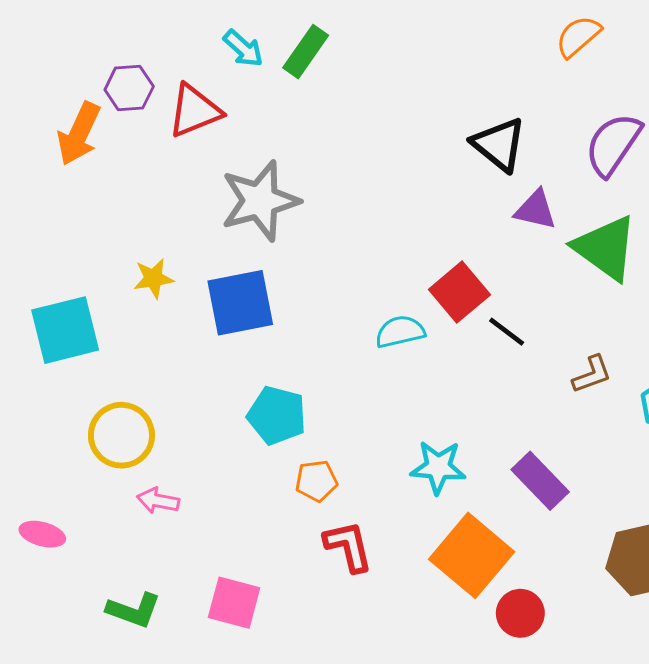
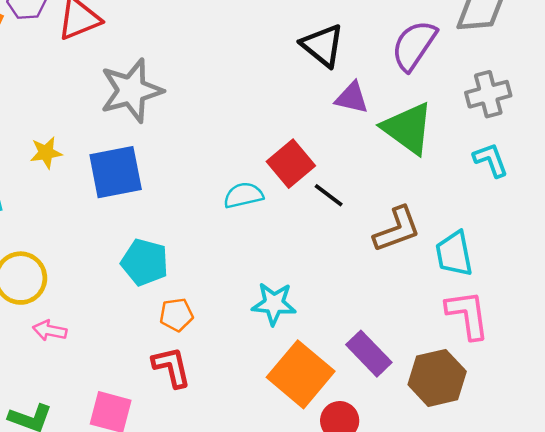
brown L-shape: (592, 374) -> (397, 229), size x1.5
purple rectangle: (540, 481) -> (369, 354), moved
red L-shape: (348, 546) -> (172, 367), moved

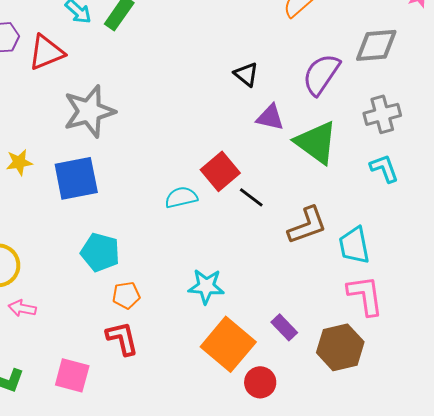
black triangle: (323, 45) -> (246, 74), size x0.7
purple rectangle: (369, 354) -> (284, 327), size x0.7

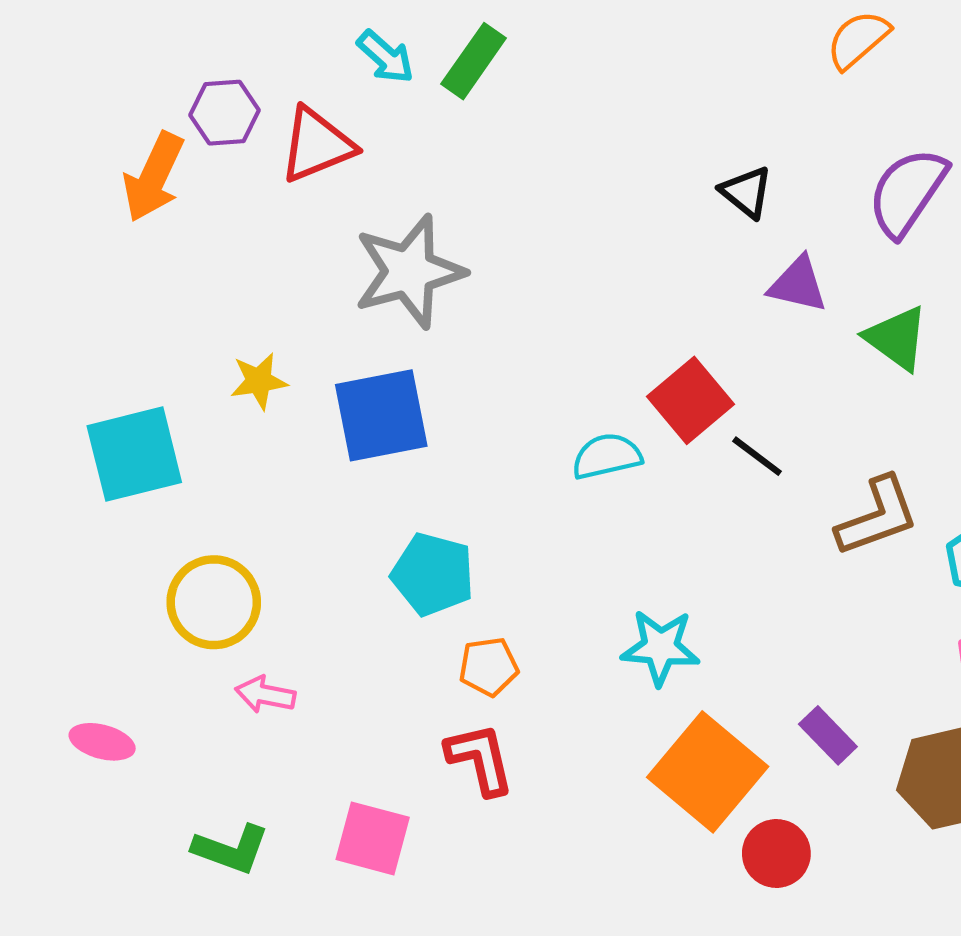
green triangle: (316, 142) -> (897, 338), size x0.7

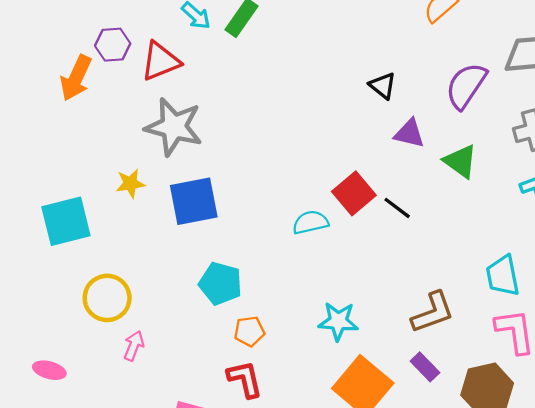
gray star: (409, 272) -> (174, 127), moved, turned 30
black line: (757, 456) -> (397, 208), moved
brown L-shape: (877, 516) -> (433, 312), moved
pink arrow: (265, 695) -> (134, 346), turned 100

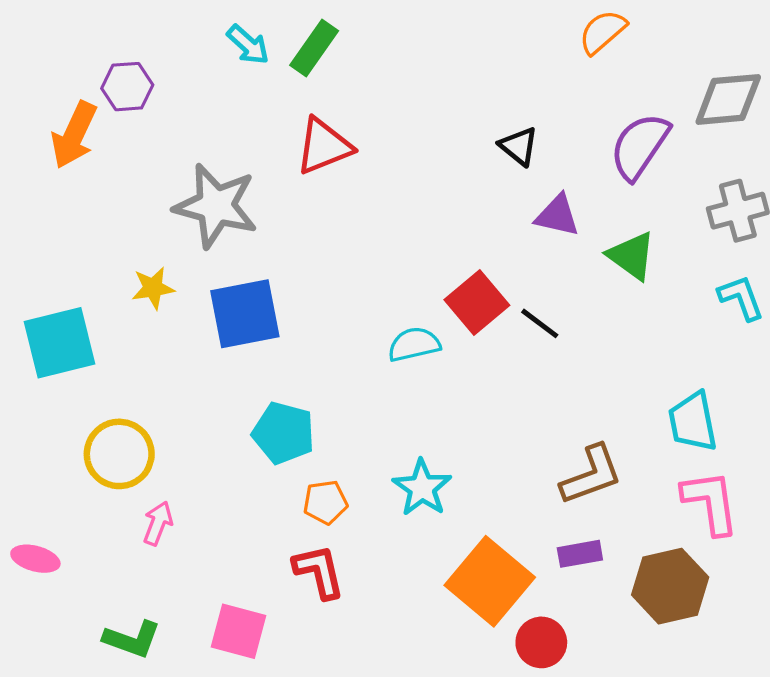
red triangle: (160, 61) -> (324, 146), moved
cyan star: (338, 321) -> (422, 488), moved, turned 30
purple rectangle: (425, 367) -> (580, 554), turned -56

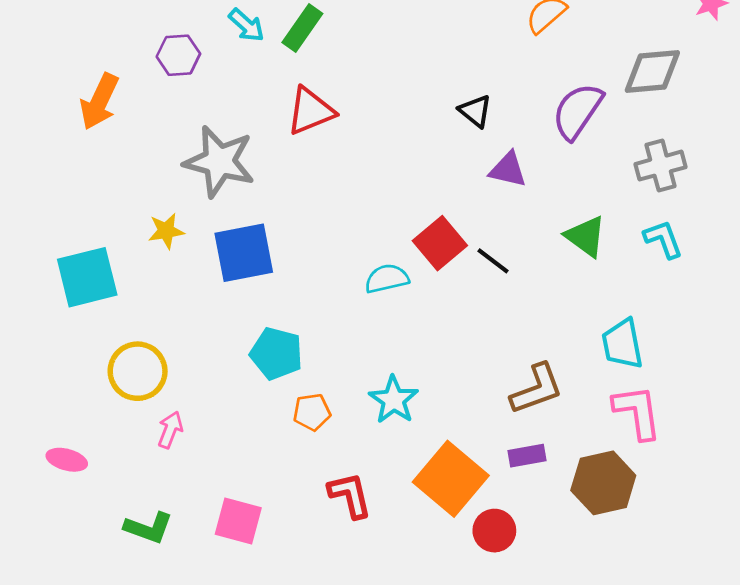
purple hexagon: (127, 87) -> (178, 55), moved
green triangle: (632, 256) -> (586, 236), moved
red L-shape: (319, 572) -> (350, 495), moved

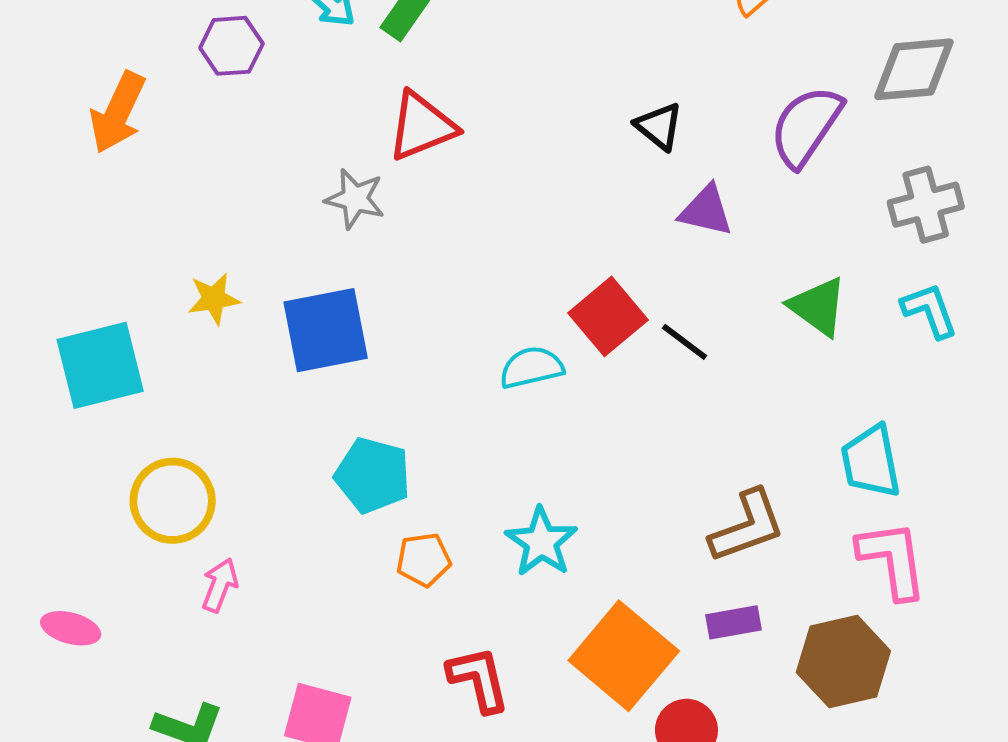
gray star: (219, 161) -> (355, 199), moved, size x0.6

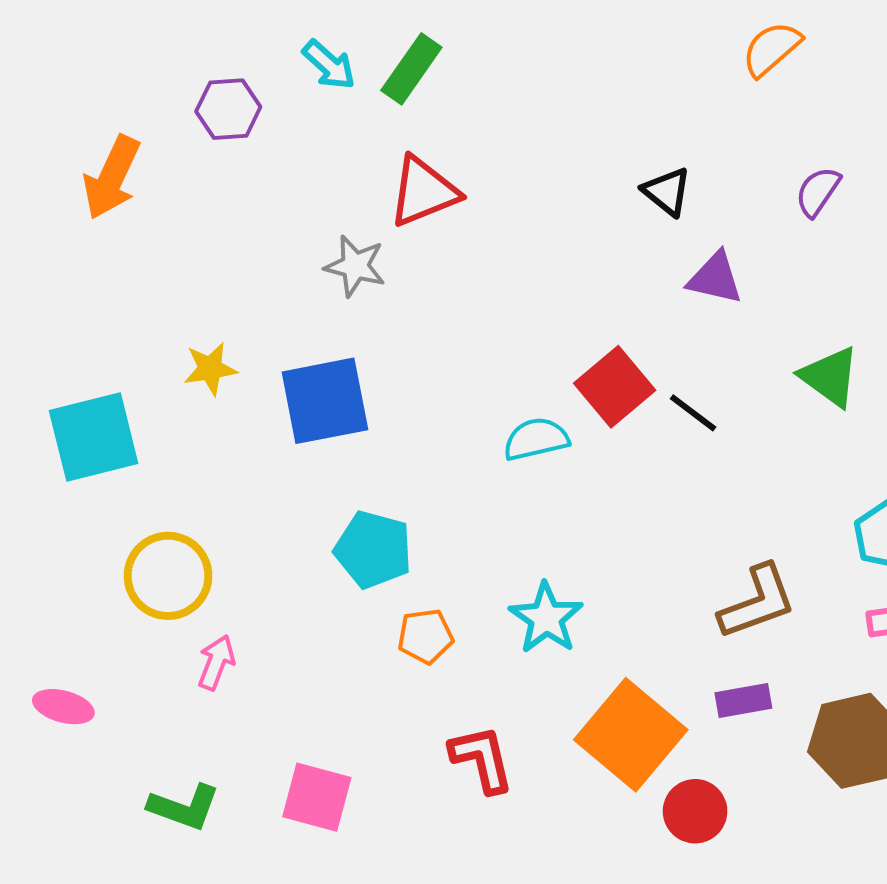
purple semicircle: (806, 126) -> (818, 192), size x0.6

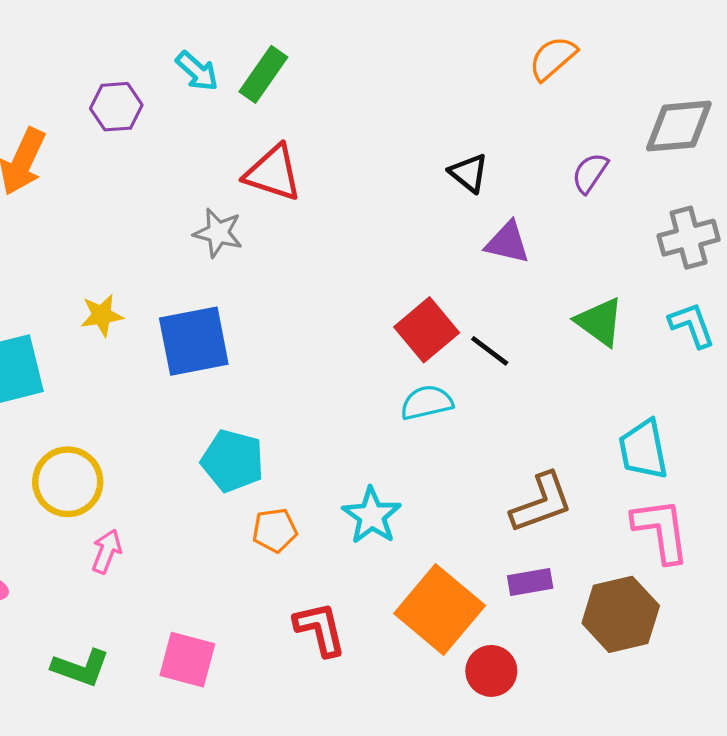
red triangle: (423, 192) -> (273, 173), turned 40
cyan semicircle: (536, 439) -> (427, 403), moved

